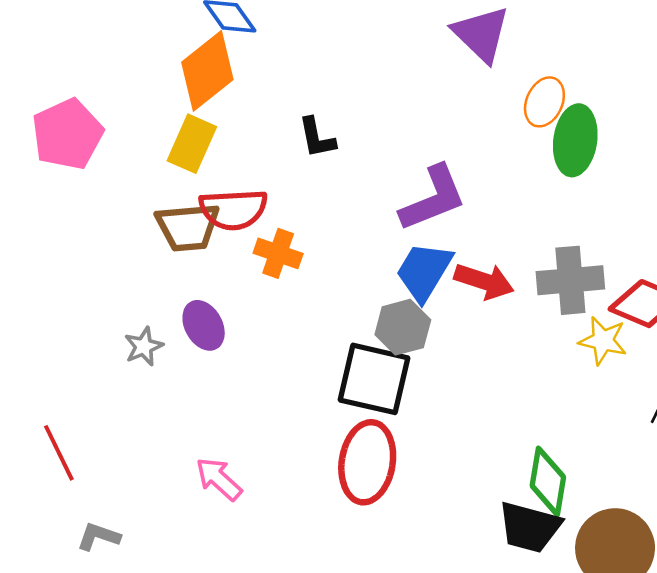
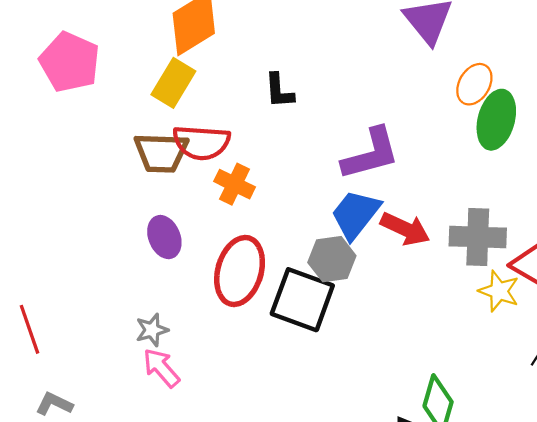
pink pentagon: (67, 134) -> (70, 62), turned -30
gray star: (144, 346) -> (152, 330), moved
red ellipse: (367, 462) -> (240, 271), moved

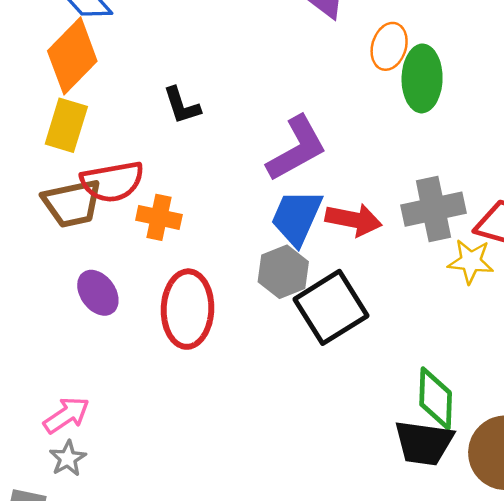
black square: (302, 300) -> (331, 307), moved, turned -38
gray star: (152, 330) -> (68, 458), moved
pink arrow: (161, 368) -> (66, 415), moved, turned 111

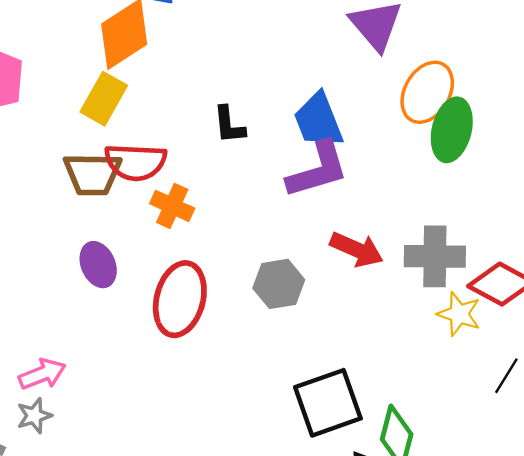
orange ellipse: (389, 46) -> (427, 92), size x1.4
black L-shape: (182, 106) -> (229, 125), moved
blue trapezoid: (297, 217) -> (318, 120), moved, turned -58
black square: (331, 307) -> (328, 403), moved

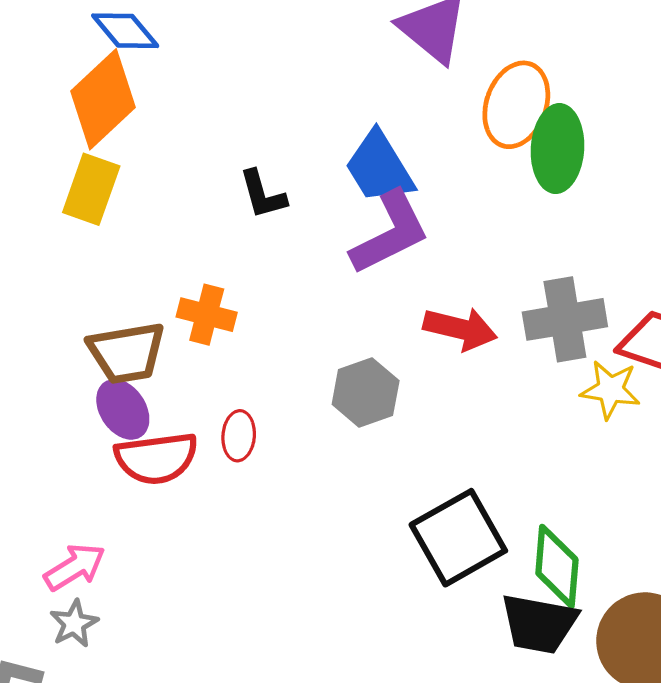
red semicircle: (135, 162) -> (156, 458), moved
brown trapezoid: (93, 174) -> (127, 353), moved
red ellipse: (180, 299) -> (239, 436), size x0.5

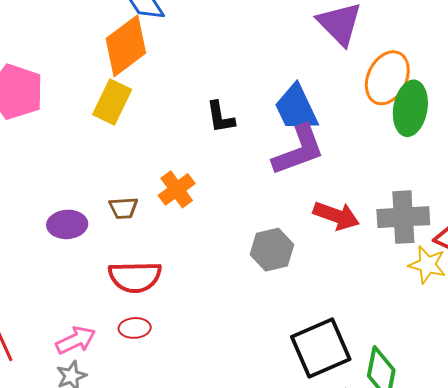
orange cross: (207, 315) -> (177, 189), turned 33
brown trapezoid: (127, 353) -> (123, 208), size x0.6
purple ellipse: (123, 409) -> (67, 224), moved, turned -66
red ellipse: (239, 436) -> (135, 328), moved, turned 76

